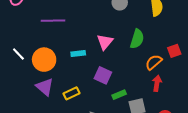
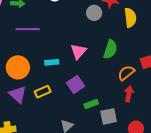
purple square: (103, 75) -> (75, 85), turned 30
yellow rectangle: (71, 93) -> (43, 92), moved

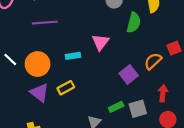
green semicircle: (110, 49) -> (134, 22), moved
purple square: (75, 85) -> (129, 74), moved
red arrow: (129, 94) -> (163, 93), moved
green rectangle: (91, 104) -> (116, 107), moved

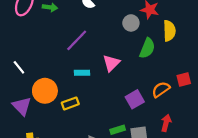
purple line: (45, 23) -> (77, 40), moved, turned -50
orange circle: (38, 64) -> (45, 91), moved
purple triangle: (40, 93) -> (22, 106), moved

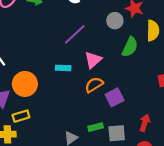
purple line: (77, 40) -> (75, 34), moved
orange semicircle: (161, 89) -> (94, 85), moved
yellow rectangle: (70, 103) -> (21, 116), moved

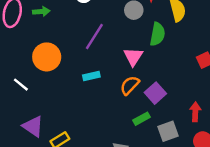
pink triangle: (93, 60) -> (133, 57), moved
orange circle: (25, 84) -> (47, 57), moved
green rectangle: (96, 127) -> (142, 119), moved

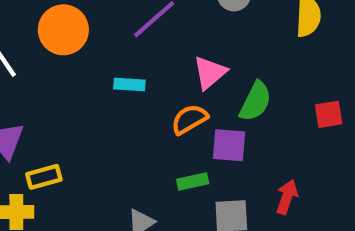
green semicircle: (157, 34) -> (255, 101), moved
purple square: (155, 93) -> (229, 145), turned 30

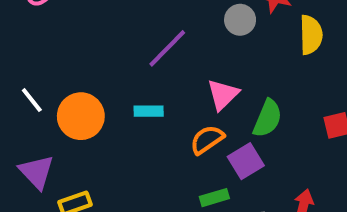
orange circle: (63, 30) -> (81, 116), moved
purple square: (229, 145) -> (246, 161), turned -32

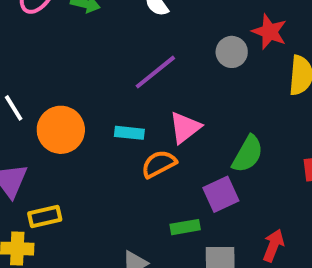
pink triangle: (223, 95) -> (185, 128), moved
orange semicircle: (207, 140) -> (159, 164), moved

